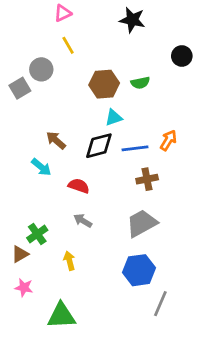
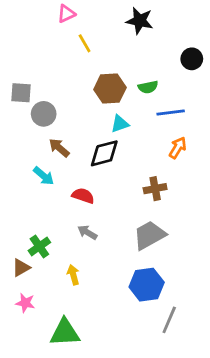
yellow line: (68, 45) -> (85, 43), moved
gray circle: (41, 69) -> (44, 114), moved
gray square: (20, 88) -> (21, 93), turned 35
blue line: (135, 148) -> (171, 112), moved

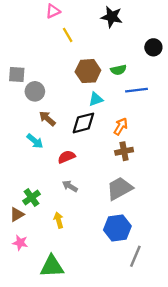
orange arrow: (178, 148) -> (121, 126), moved
red semicircle: (83, 196) -> (66, 157), turned -42

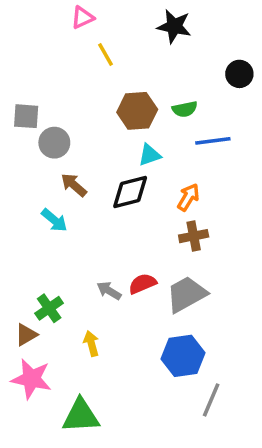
red semicircle: (66, 157) -> (142, 284), moved
pink star: (20, 243) -> (31, 379), size x1.6

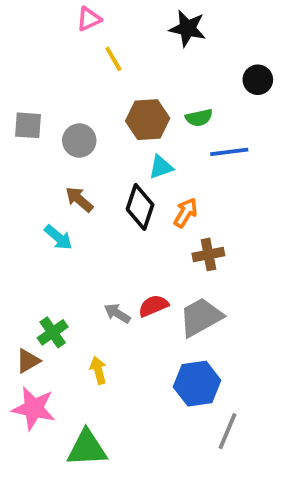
gray circle: (54, 143) -> (79, 141), moved
black diamond: (130, 192) -> (140, 207), turned -57
orange arrow: (188, 197) -> (186, 213), moved

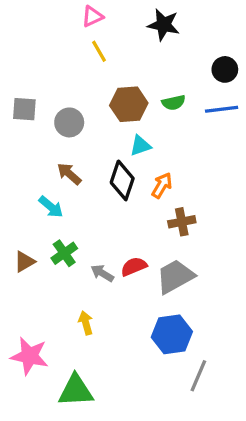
pink triangle: (89, 19) -> (92, 16), moved
blue line: (229, 152) -> (222, 109), moved
green cross: (53, 332) -> (64, 253), moved
brown triangle: (28, 361) -> (24, 262), moved

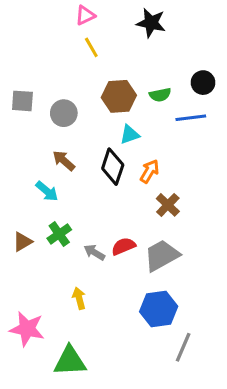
black circle: (225, 69) -> (203, 83), moved
blue line: (222, 109) -> (191, 118), moved
brown cross: (182, 222) -> (168, 205), turned -35

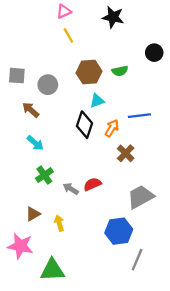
black circle: (203, 83) -> (154, 53), moved
blue line: (191, 118) -> (139, 116), moved
brown arrow: (64, 161) -> (31, 110), moved
brown triangle: (22, 242) -> (33, 214), moved
gray trapezoid: (162, 255) -> (140, 197), moved

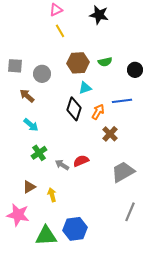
black circle: (154, 53) -> (135, 70), moved
blue hexagon: (119, 231) -> (75, 229), moved
gray line: (137, 260) -> (130, 212), moved

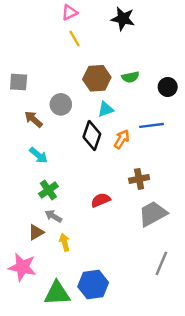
gray circle: (42, 74) -> (61, 104), moved
brown cross: (110, 134) -> (139, 179), moved, turned 35
gray arrow: (62, 165) -> (53, 216), moved

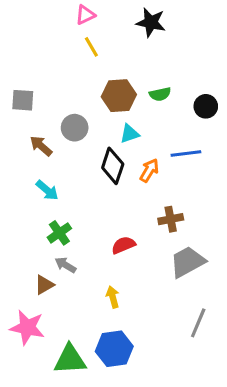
yellow arrow: (65, 242) -> (113, 297), moved

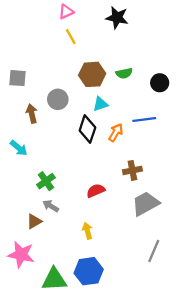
brown arrow: (41, 146) -> (32, 114), turned 36
cyan arrow: (47, 190) -> (19, 148), moved

